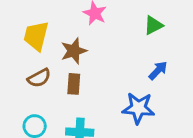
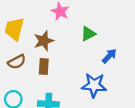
green triangle: (153, 25) -> (88, 34), moved

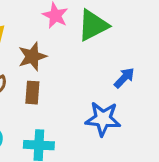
green triangle: (88, 34) -> (93, 25), moved, size x1.5

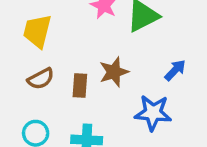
brown star: (32, 56) -> (114, 72), moved

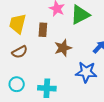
brown rectangle: (80, 86) -> (43, 30), moved

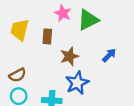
brown semicircle: (20, 52) -> (18, 75), moved
blue star: (86, 72) -> (77, 83), moved, turned -30

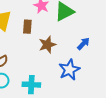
blue star: (77, 83) -> (69, 70), moved

